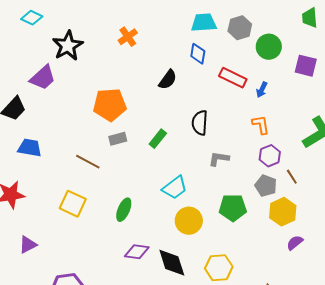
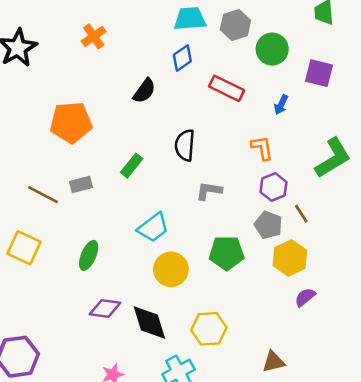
blue diamond: (198, 54) -> (182, 58), turned 45
blue arrow: (262, 90) -> (281, 105), moved
gray rectangle: (118, 139) -> (81, 185), moved

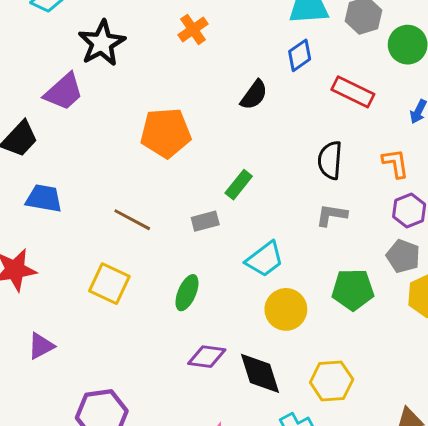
black semicircle: (185, 145) -> (330, 160), moved
gray rectangle: (81, 185) -> (205, 221), moved

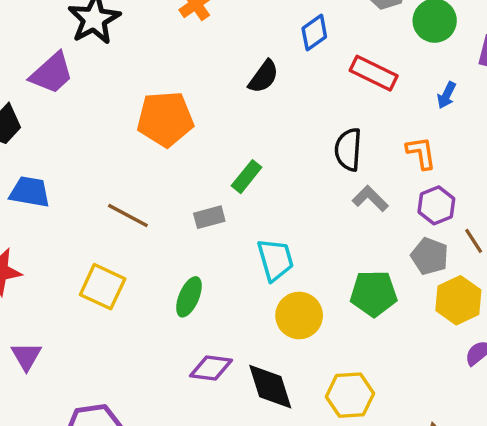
gray L-shape: (332, 215) -> (370, 199), moved, turned 36
cyan trapezoid: (265, 259) -> (275, 260), turned -69
purple triangle: (41, 346) -> (26, 356), turned -32

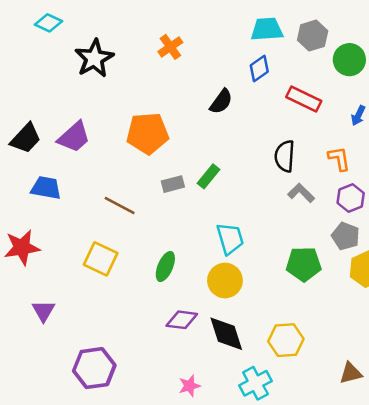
purple trapezoid: (52, 73) -> (74, 137), moved
gray rectangle: (209, 217) -> (173, 184), moved
yellow circle: (299, 315) -> (225, 280), moved

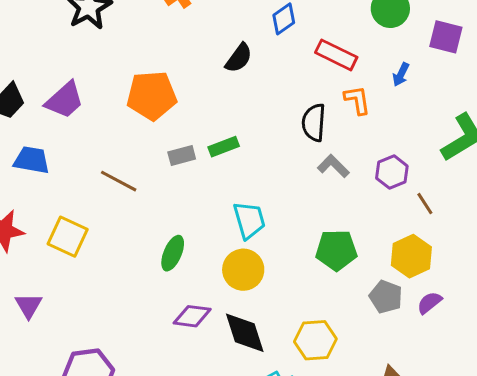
orange L-shape: (339, 159) -> (357, 100), moved
green rectangle: (208, 176) -> (224, 147), turned 30
gray pentagon: (346, 236) -> (386, 297), moved
yellow square: (101, 259) -> (68, 237), moved

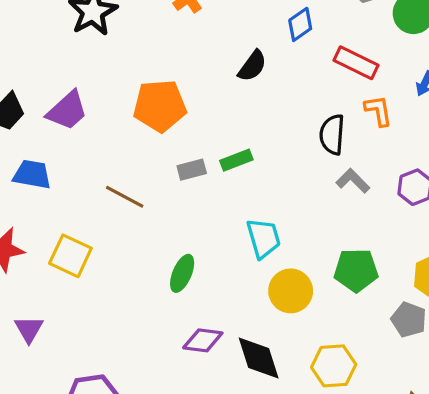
yellow circle: (243, 270) -> (291, 291), moved

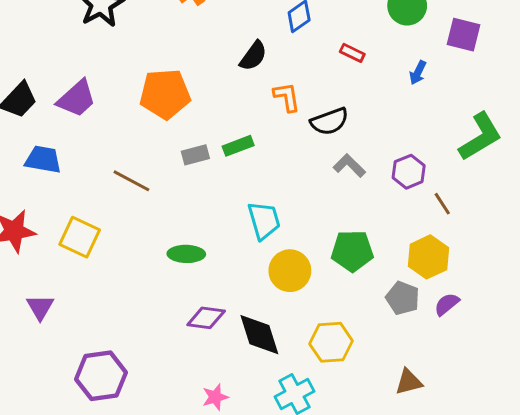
red rectangle: (356, 63) -> (352, 53), size x0.6
orange L-shape: (378, 111) -> (287, 97), moved
black semicircle: (332, 135) -> (329, 121), turned -114
green ellipse: (182, 273) -> (186, 254), turned 68

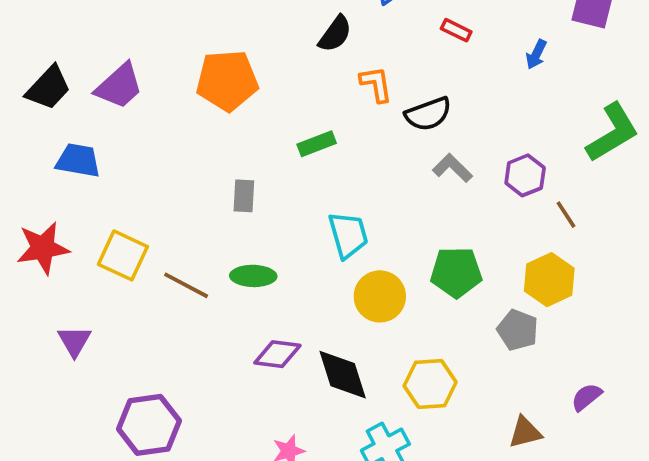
gray rectangle: (195, 155) -> (244, 196), moved, turned -72
brown line: (131, 181) -> (186, 285), moved
purple semicircle: (447, 304) -> (587, 397), moved

